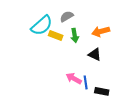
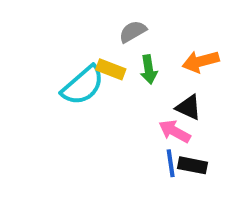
cyan semicircle: (42, 25) -> (83, 85), moved
pink arrow: (74, 78) -> (175, 131), moved
black rectangle: (102, 91) -> (193, 165), moved

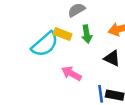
pink arrow: (175, 131) -> (71, 73), moved

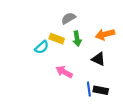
cyan semicircle: (45, 44) -> (42, 47), size x0.6

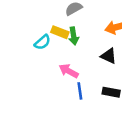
green arrow: (77, 39) -> (74, 36), moved
blue line: (89, 89) -> (80, 91), moved

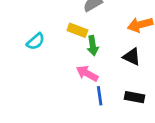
green arrow: (74, 36) -> (93, 46), moved
cyan semicircle: (42, 42) -> (36, 41), moved

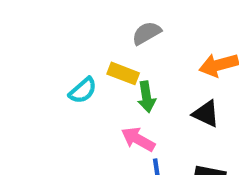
cyan semicircle: (36, 41) -> (83, 90), moved

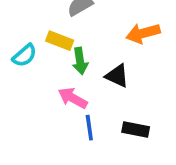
black triangle: (206, 114) -> (117, 76), moved

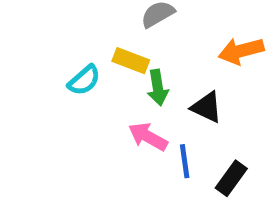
blue line: (89, 128) -> (185, 161), moved
black rectangle: (136, 129) -> (231, 178), turned -65

